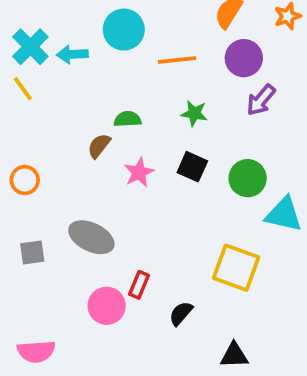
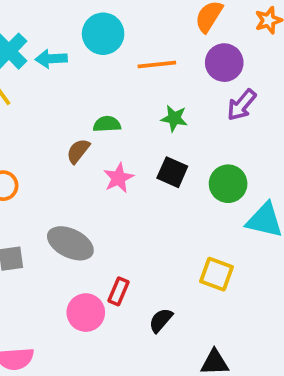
yellow square: (236, 268) -> (217, 274), size x0.7

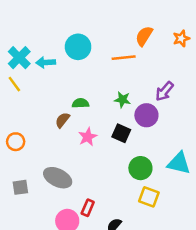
purple circle: (224, 63) -> (146, 115), moved
orange line: (157, 64) -> (124, 58), moved
green circle: (228, 184) -> (140, 168), moved

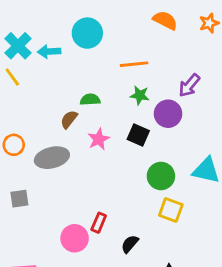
orange semicircle: (144, 36) -> (165, 20), turned 85
orange line: (124, 58) -> (134, 64), moved
gray ellipse: (58, 178) -> (52, 158), moved, turned -40

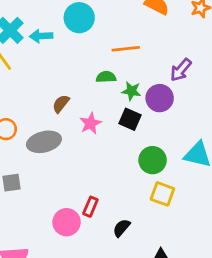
green star: (140, 95) -> (131, 91), moved
green semicircle: (90, 100) -> (106, 77), moved

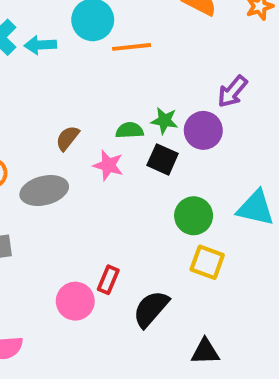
orange line: (126, 49) -> (132, 47), moved
green semicircle: (106, 77) -> (130, 130), moved
pink star: (90, 123) -> (108, 165), turned -30
black semicircle: (122, 228) -> (151, 309), size x1.5

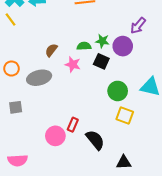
black semicircle: (151, 309) -> (95, 140), turned 100

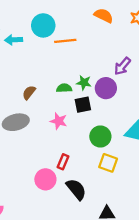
black square: (101, 61) -> (83, 105), turned -35
pink star: (73, 64) -> (59, 121), moved
red rectangle: (73, 125) -> (63, 162), moved
pink circle: (55, 136) -> (45, 179), moved

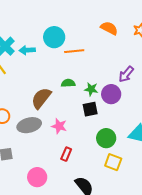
green semicircle: (64, 88) -> (68, 83), moved
brown semicircle: (29, 93) -> (41, 98), size x1.6
pink star: (59, 121) -> (59, 126), moved
red rectangle: (63, 162) -> (66, 154), moved
pink circle: (45, 179) -> (37, 177), moved

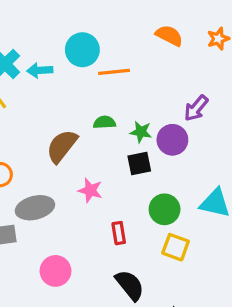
gray ellipse: (29, 125) -> (35, 208), moved
red rectangle: (66, 154) -> (119, 233), moved, turned -32

